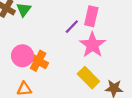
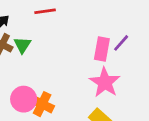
purple line: (72, 27) -> (121, 43), moved

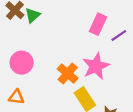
pink rectangle: (102, 49) -> (98, 24), moved
orange cross: (42, 104) -> (68, 74), moved

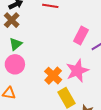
green triangle: (33, 15) -> (16, 44), moved

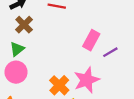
brown cross: (12, 20) -> (24, 25), moved

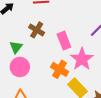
brown cross: (24, 25) -> (37, 30), moved
pink rectangle: (91, 40) -> (64, 41), moved, turned -36

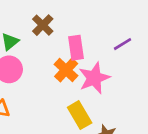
orange cross: (60, 69) -> (66, 70), moved

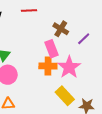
brown cross: (43, 25) -> (61, 29), moved
orange cross: (66, 70) -> (48, 66), turned -30

